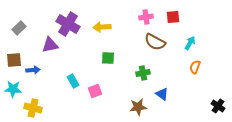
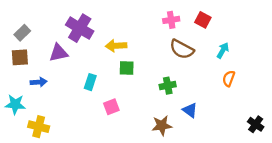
red square: (173, 17) -> (203, 20), turned 32
yellow arrow: (102, 27) -> (116, 46), moved
brown square: (14, 60) -> (20, 57), moved
cyan rectangle: (73, 81) -> (90, 82), moved, turned 48

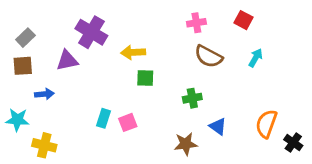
red square: (203, 20) -> (243, 20), moved
orange semicircle: (229, 79) -> (266, 124), moved, size x1.5
cyan rectangle: (90, 82) -> (104, 118), moved

